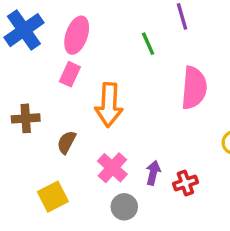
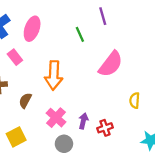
pink rectangle: (70, 74) -> (15, 57), moved, turned -63
pink semicircle: (194, 88) -> (111, 64), turned 32

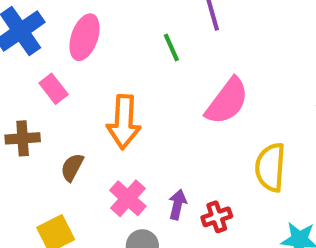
yellow semicircle: (135, 100) -> (270, 167), size x1.6

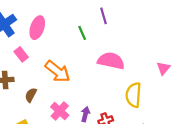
pink semicircle: (227, 101) -> (111, 61), turned -115
orange arrow: (124, 122) -> (58, 71), turned -55

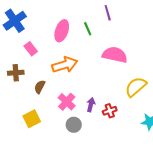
pink ellipse: (37, 28) -> (62, 31), moved
orange arrow: (58, 71) -> (65, 65), turned -55
yellow semicircle: (133, 95) -> (136, 87), turned 45

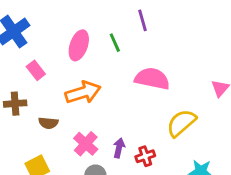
brown semicircle: (40, 87) -> (48, 123), turned -112

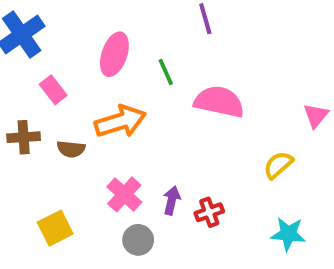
green line: (115, 43) -> (166, 72), moved
brown semicircle: (48, 123) -> (71, 149), moved
yellow semicircle: (181, 123) -> (278, 165), moved, size x0.7

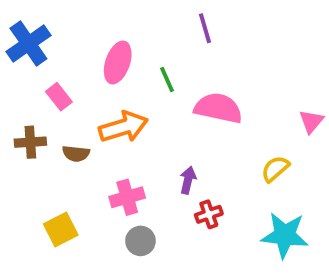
pink cross: (124, 194) -> (127, 197), turned 32
purple arrow: (172, 200) -> (188, 180), moved
cyan star: (288, 234) -> (285, 235), size x1.4

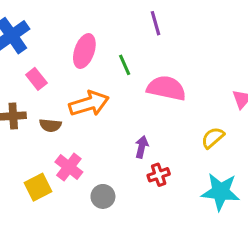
pink cross: (127, 197) -> (69, 167), moved, turned -36

